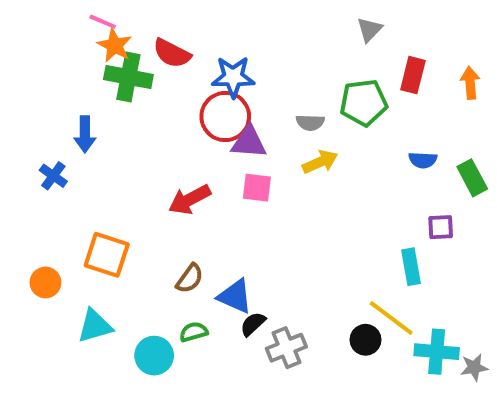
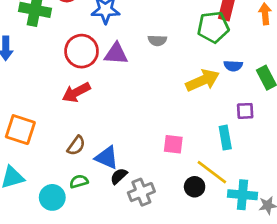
green pentagon: (364, 103) -> (213, 27), moved
red circle: (225, 117) -> (82, 51), moved
yellow arrow: (320, 162) -> (203, 80), moved, size x1.4
pink square: (257, 188) -> (173, 144), moved

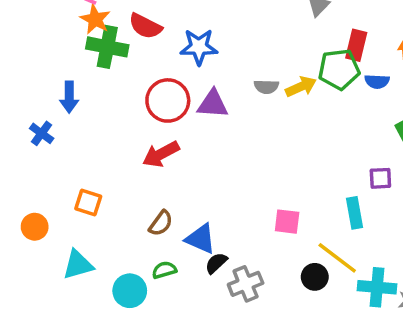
blue semicircle: (233, 66) -> (377, 81), moved
yellow arrow: (203, 80) -> (301, 87), moved, size x0.7
orange square: (20, 130) -> (88, 203), size x0.7

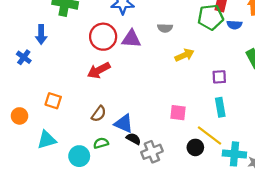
yellow arrow: (301, 87) -> (185, 55), moved
purple square: (380, 178) -> (219, 77), moved
black semicircle: (216, 263) -> (133, 139), turned 72

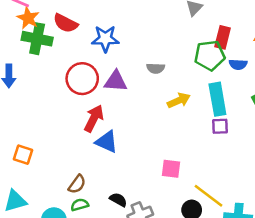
red arrow: (99, 70) -> (94, 119), moved, turned 145
cyan rectangle: (220, 107) -> (217, 99), moved, size x1.4
brown semicircle: (99, 114) -> (77, 184), moved
blue triangle: (124, 124) -> (107, 142), moved

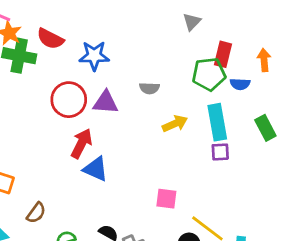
brown semicircle: (77, 184) -> (36, 213), moved

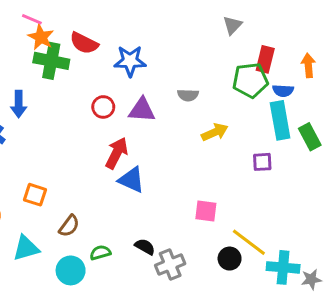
red circle: (69, 100) -> (103, 107), size x0.6
cyan rectangle: (217, 122) -> (280, 120), moved

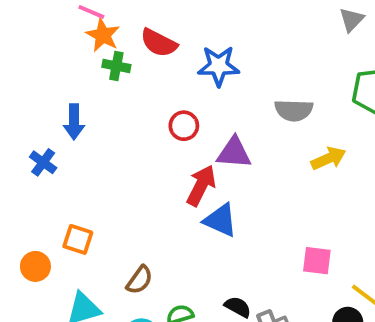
green cross: (51, 61) -> (116, 66), size x0.6
gray semicircle: (188, 95) -> (294, 110), size x1.4
purple triangle: (142, 110) -> (234, 153), moved
orange square: (35, 195) -> (78, 239), moved

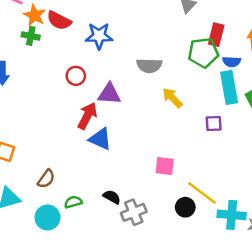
orange star: (103, 35) -> (35, 15), moved
yellow arrow: (328, 158) -> (172, 98), turned -110

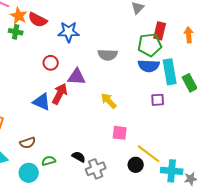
blue semicircle: (232, 62) -> (149, 66), moved, size x1.5
yellow arrow: (172, 98) -> (109, 101), moved
blue triangle: (100, 139) -> (42, 102), moved
brown semicircle: (46, 179) -> (28, 143), turned 35

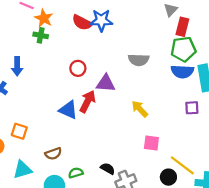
red semicircle: (38, 20) -> (82, 23), moved
red rectangle: (160, 31) -> (182, 27), moved
blue star: (69, 32) -> (101, 20), moved

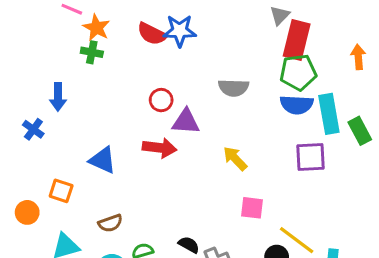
red rectangle: (182, 27) -> (297, 40), size x1.4
red circle: (78, 68) -> (161, 100), moved
red arrow: (87, 101) -> (160, 148), turned 70
purple square: (192, 108) -> (310, 157), size x1.5
blue triangle: (68, 110) -> (103, 160), moved

